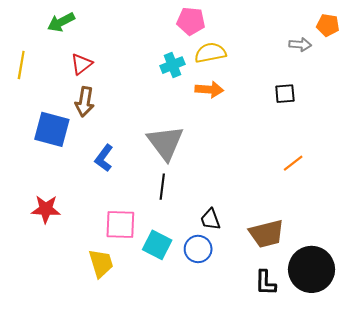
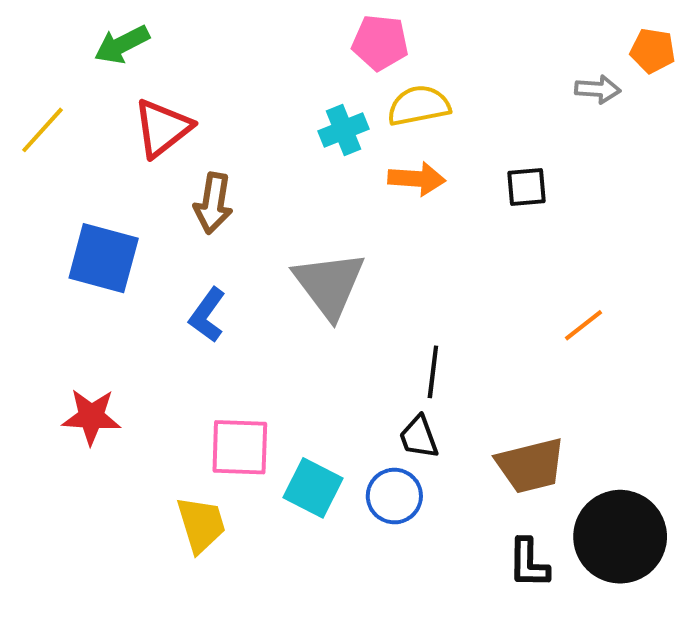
red triangle: (82, 64) -> (163, 128), size x1.4
yellow line: (21, 65) -> (43, 130), turned 32
black square: (285, 94) -> (527, 187), moved
brown arrow: (85, 102) -> (213, 203), moved
black line: (162, 187) -> (433, 372), moved

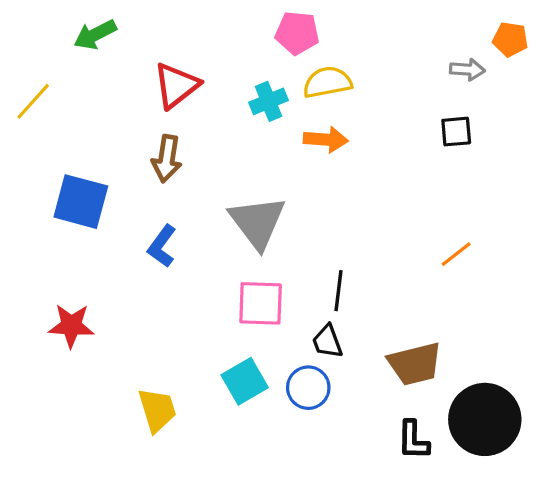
red triangle: (163, 128) -> (176, 85), moved
black square: (527, 187) -> (456, 132), moved
pink square: (240, 447) -> (261, 303), moved
cyan square: (313, 488) -> (245, 381), turned 33

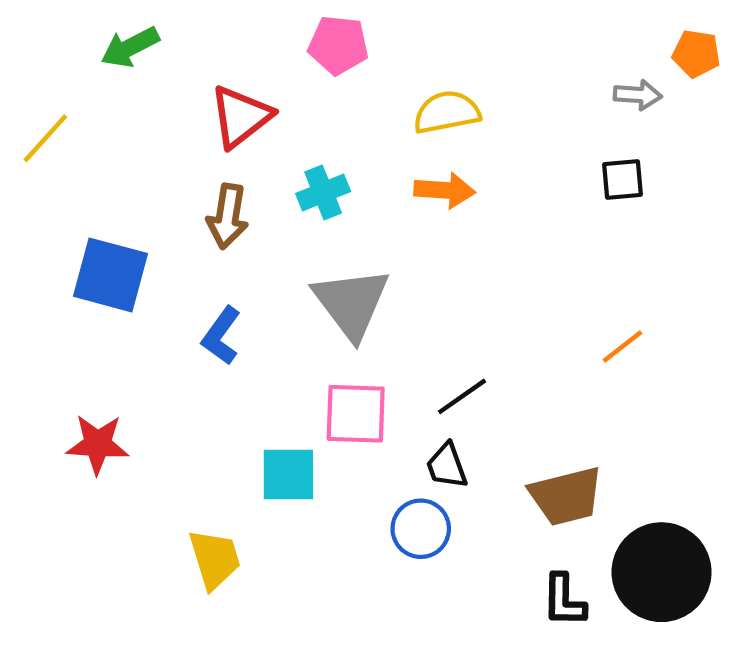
pink pentagon: (297, 33) -> (338, 45), moved
cyan cross: (268, 101) -> (323, 192), moved
black line: (338, 291) -> (462, 396), turned 48
cyan square: (245, 381) -> (288, 475), moved, turned 30

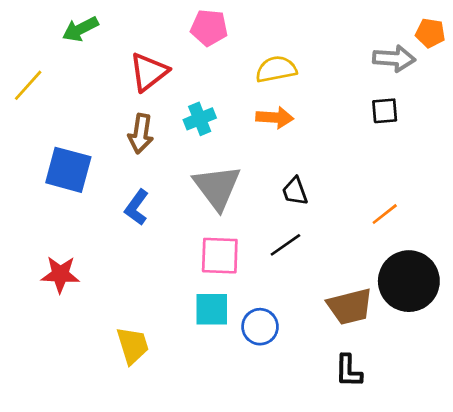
gray arrow: (638, 95) -> (394, 59), size x1.4
black trapezoid: (447, 466) -> (295, 191), moved
cyan square: (288, 475) -> (212, 309), moved
black circle: (662, 572) -> (409, 281), moved

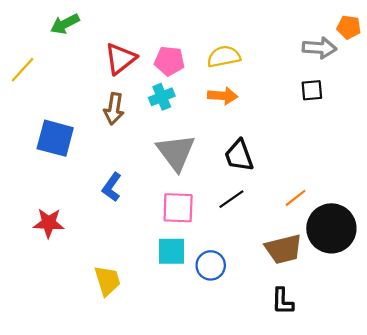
pink pentagon: (209, 28) -> (169, 61), moved
black trapezoid: (295, 191) -> (239, 156), size x1.4
blue L-shape: (137, 207) -> (112, 187), moved
orange line: (385, 214) -> (296, 198), moved

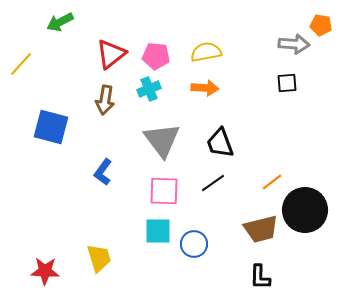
red star: (49, 223) -> (45, 271), moved

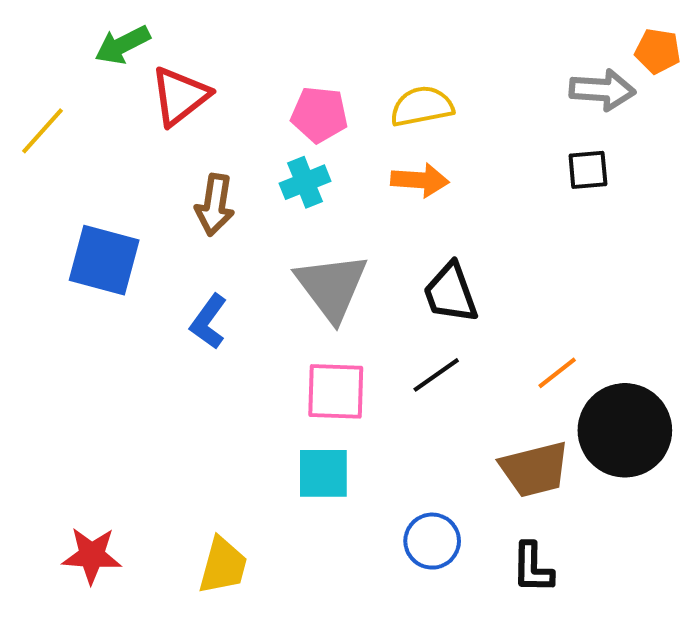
red triangle: (111, 54) -> (180, 96), moved
blue L-shape: (103, 172) -> (209, 322), moved
blue circle: (194, 244) -> (432, 541), moved
yellow trapezoid: (99, 258) -> (223, 566), moved, turned 32

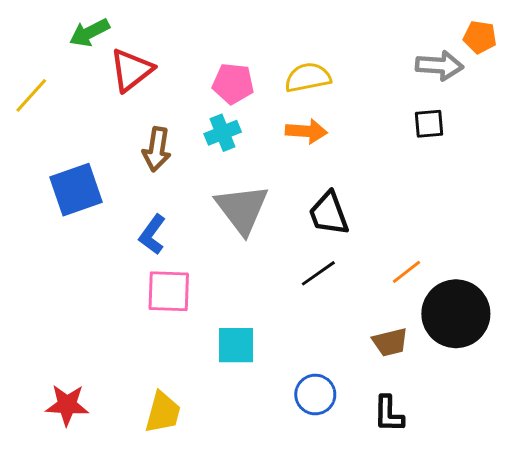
blue square: (104, 260) -> (76, 190), turned -34
pink square: (336, 391) -> (169, 291), moved
brown trapezoid: (535, 469) -> (390, 342), size x0.7

